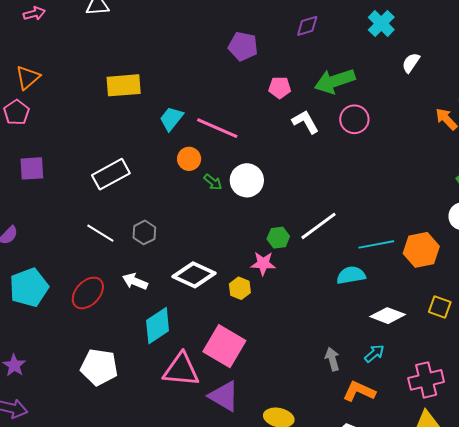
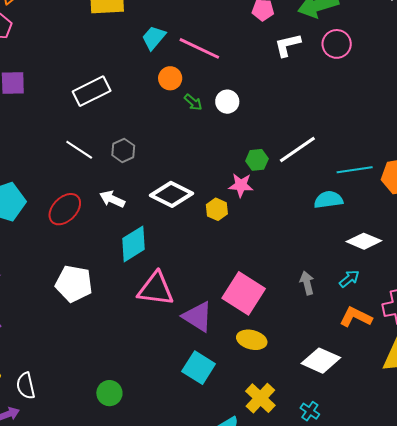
white L-shape: (305, 122) -> (288, 45), turned -76
white circle: (247, 180) -> (227, 102), size x0.7
pink square: (224, 346) -> (244, 293), moved
orange L-shape: (359, 391) -> (356, 317), moved

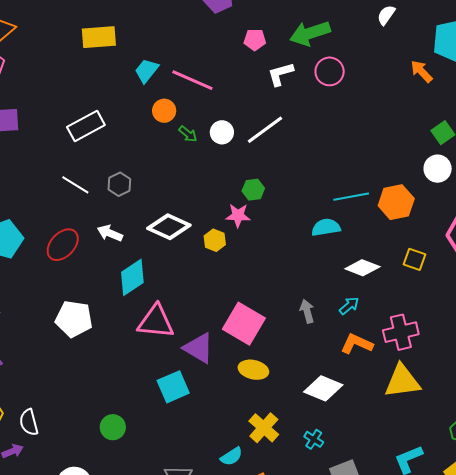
white line: (297, 149) -> (265, 130), moved
cyan square: (199, 368) -> (173, 387), moved, turned 36

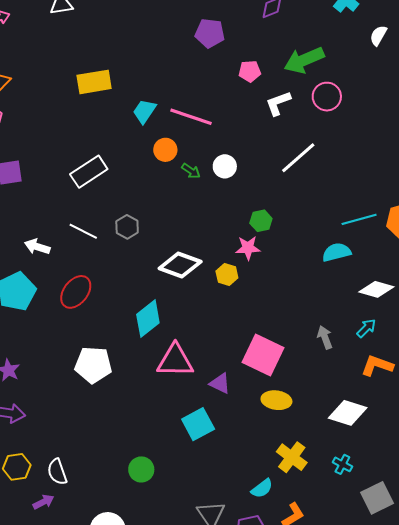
white line: (265, 130) -> (298, 158), moved
white arrow: (110, 233) -> (37, 247), moved
purple triangle: (199, 348) -> (220, 383), size x0.7

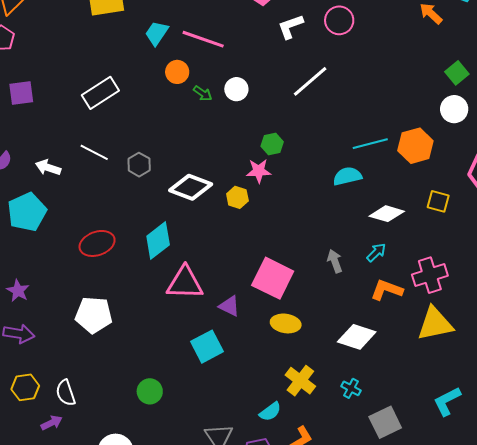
gray hexagon: (127, 227) -> (139, 165), moved
red ellipse: (76, 292) -> (97, 243), moved, turned 32
white pentagon: (93, 365) -> (94, 315), moved

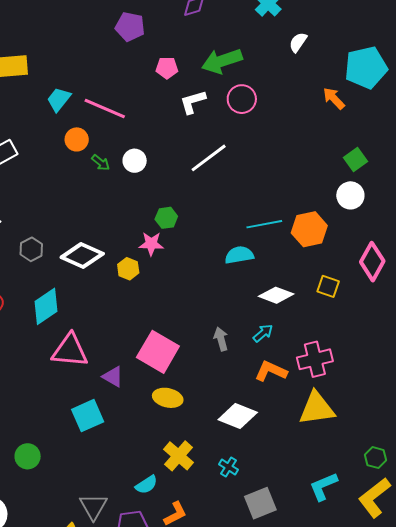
gray hexagon: (139, 165) -> (31, 249), moved

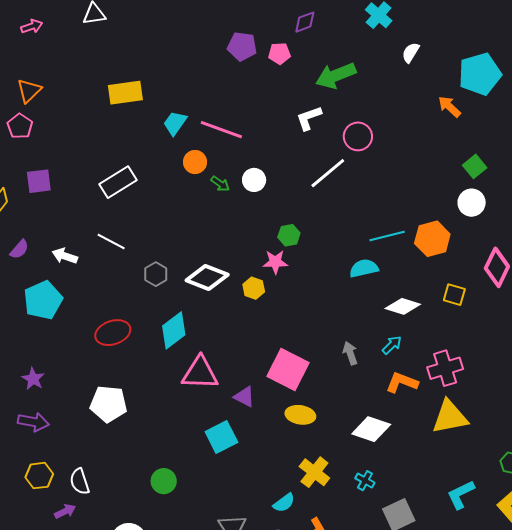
pink pentagon: (167, 68) -> (279, 53), moved
pink circle: (242, 99) -> (358, 136), moved

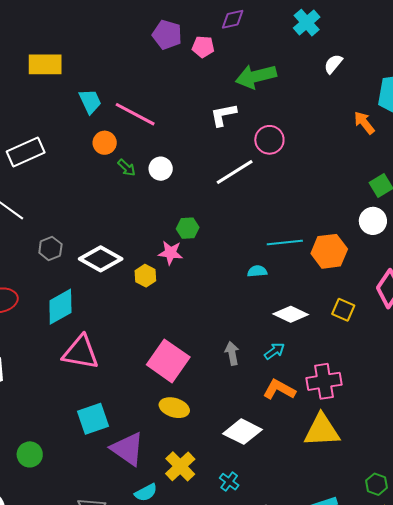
cyan trapezoid: (175, 123) -> (90, 101), turned 112
cyan semicircle: (364, 268) -> (257, 271), size x0.7
purple triangle: (244, 397) -> (128, 449), moved, size x1.6

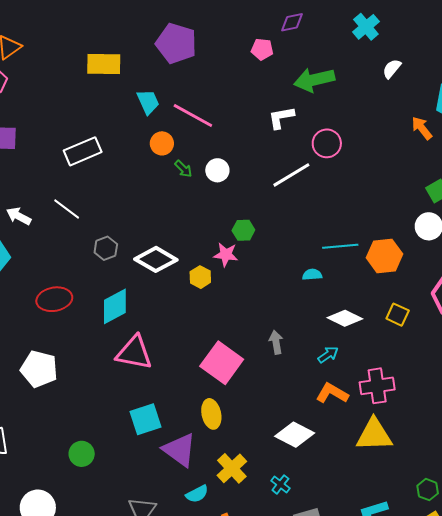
purple pentagon: (167, 35) -> (176, 43), moved, size x1.4
gray arrow: (232, 353) -> (276, 342), moved
yellow ellipse: (174, 408) -> (211, 414), moved, turned 60

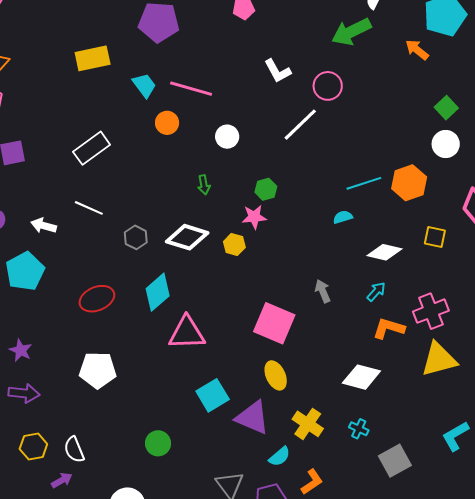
green arrow: (314, 80) -> (351, 32), moved
white L-shape: (281, 118) -> (278, 71), turned -96
green arrow: (183, 169) -> (204, 185), moved, turned 48

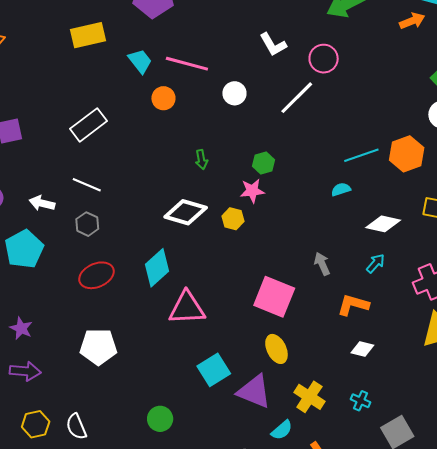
orange arrow: (417, 50) -> (412, 21), turned 120
white circle: (227, 137) -> (234, 93), moved
gray hexagon: (136, 237) -> (87, 224), moved
orange L-shape: (389, 328) -> (353, 305), moved
white diamond: (361, 377) -> (362, 349), size x0.6

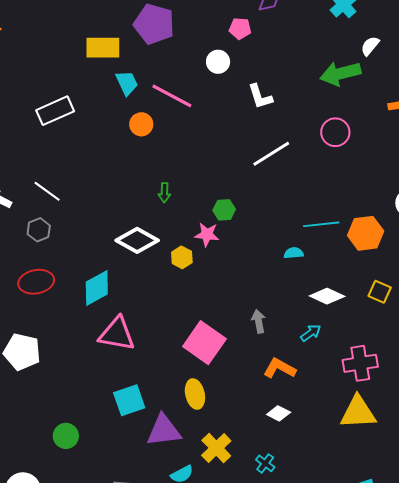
yellow rectangle: (88, 35) -> (103, 48), moved
pink circle: (324, 59) -> (335, 132), moved
white circle: (234, 93) -> (218, 62), moved
white rectangle: (88, 125) -> (55, 111), moved
purple triangle: (254, 391) -> (164, 430), turned -42

